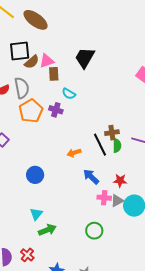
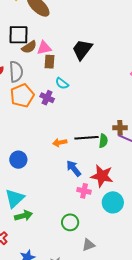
brown cross: (112, 133) -> (120, 128), moved
black line: (100, 145) -> (87, 138), turned -75
red star: (120, 181) -> (102, 176), size x1.6
gray triangle: (117, 201) -> (88, 245), moved
cyan triangle: (36, 214) -> (15, 198), size x1.5

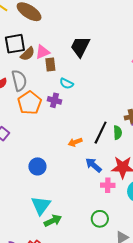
black line: (87, 138) -> (101, 133), turned -50

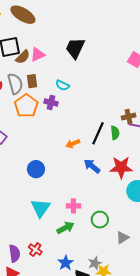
brown rectangle: (50, 65) -> (32, 81), moved
pink cross: (108, 185) -> (73, 206), moved
green arrow: (53, 221) -> (65, 228), moved

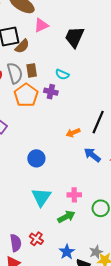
pink triangle: (38, 55) -> (41, 25), moved

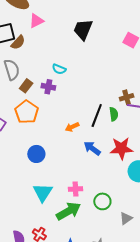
black trapezoid: (75, 37) -> (83, 30), moved
brown rectangle: (32, 70) -> (26, 86), moved, turned 48
orange pentagon: (26, 95) -> (27, 112), moved
green arrow: (66, 217) -> (68, 211), size x1.4

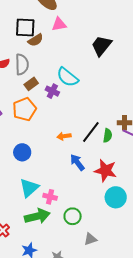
cyan semicircle: (59, 69) -> (68, 77), size x1.6
cyan triangle: (43, 192) -> (29, 188), moved

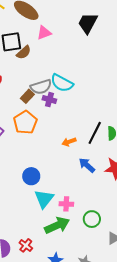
black trapezoid: (101, 46) -> (88, 23), moved
gray semicircle: (22, 64) -> (41, 87), moved, turned 85
blue circle: (22, 152) -> (31, 176), moved

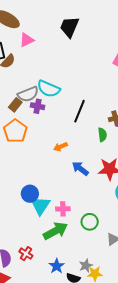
black line: (95, 133) -> (79, 111), moved
blue circle: (31, 176) -> (30, 194), moved

